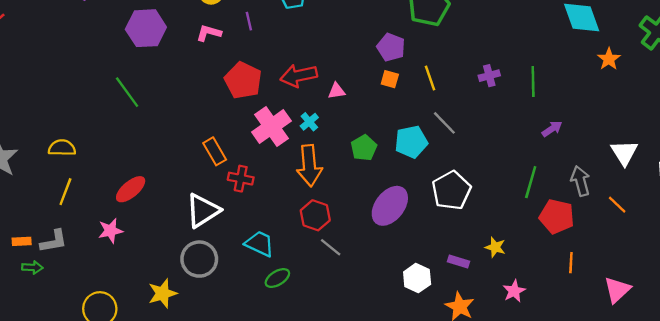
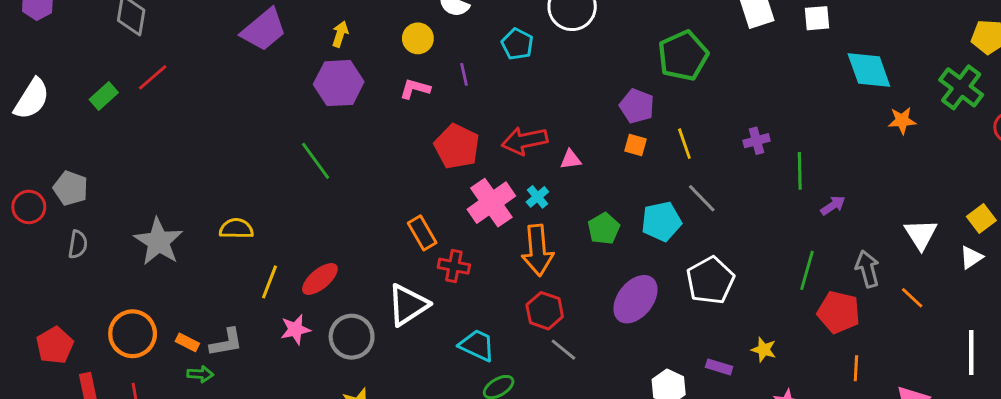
orange star: (609, 59) -> (902, 120), turned 30
green line: (533, 82) -> (800, 171), moved
yellow line: (65, 192) -> (269, 282), moved
orange rectangle: (22, 241) -> (187, 342), turned 30
gray circle: (199, 259) -> (352, 337), moved

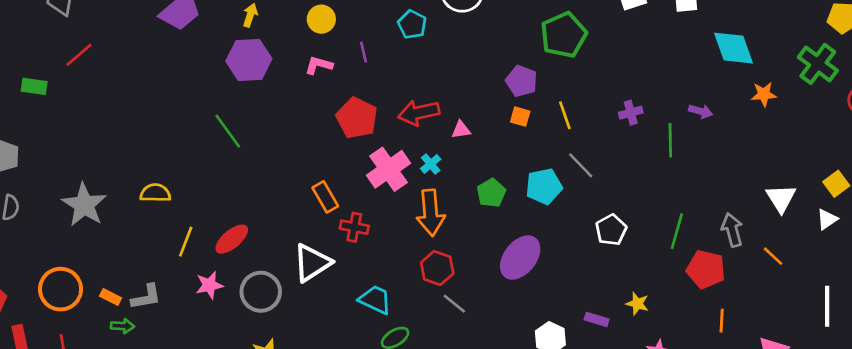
green rectangle: (104, 96) -> (34, 86), moved, turned 50
purple arrow: (833, 206) -> (701, 111), moved, turned 50
white pentagon: (710, 280) -> (611, 230), moved, size x0.7

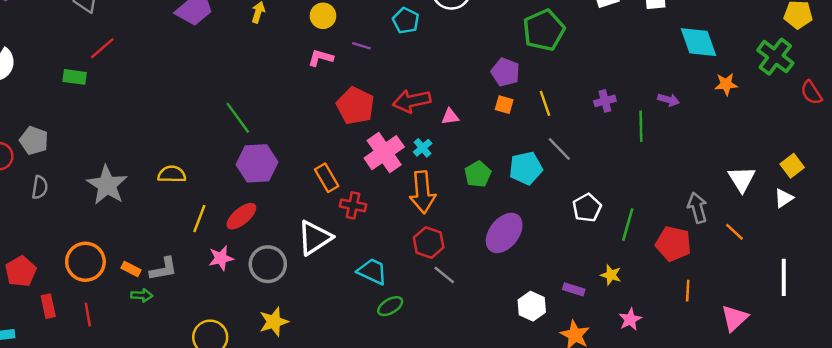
purple line: (363, 52) -> (361, 46), turned -60
purple hexagon: (249, 60) -> (257, 163), moved
green rectangle: (34, 86) -> (75, 77), moved
green line: (677, 231) -> (628, 225), moved

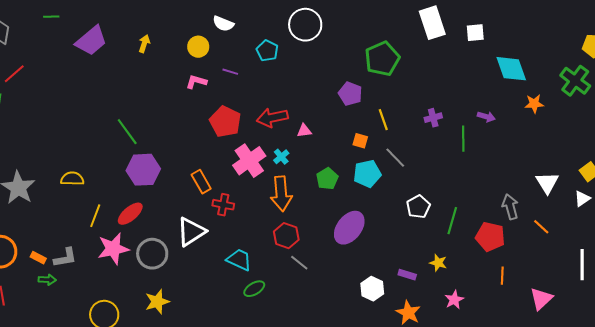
orange square: (504, 105) -> (360, 141), moved
pink star: (221, 258) -> (113, 249), size x1.5

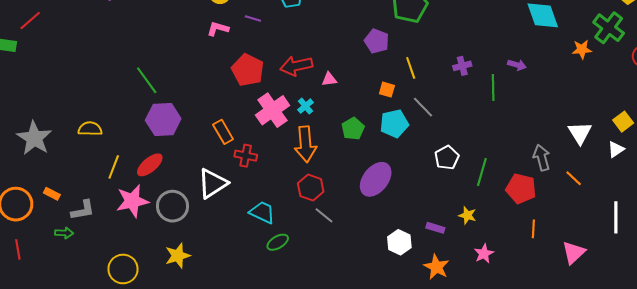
orange star: (534, 104) -> (582, 49), moved
orange rectangle: (38, 258) -> (52, 194), moved

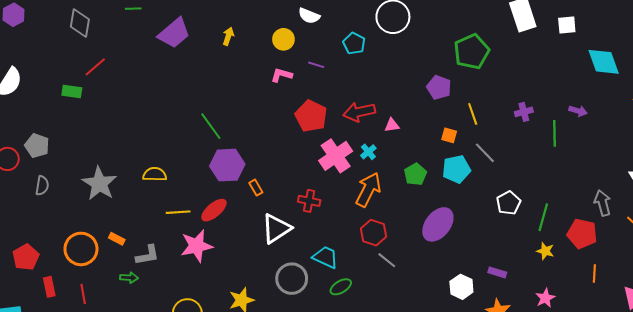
orange rectangle: (223, 132) -> (256, 188), moved, size x0.7
orange arrow: (306, 144) -> (368, 190), turned -148
yellow line: (114, 167) -> (178, 212), turned 65
gray circle: (172, 206) -> (292, 279), moved
yellow star: (467, 215) -> (545, 251), moved

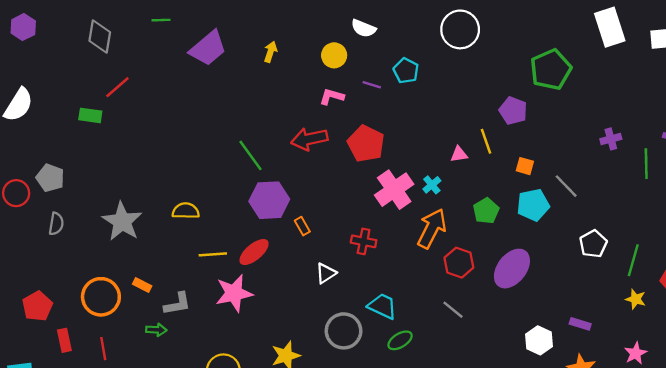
cyan pentagon: (354, 43) -> (406, 71), moved
red arrow: (359, 112) -> (309, 139), moved
yellow line: (473, 114) -> (486, 141), moved
white triangle: (276, 228) -> (326, 273), size x0.6
red hexagon: (373, 233) -> (459, 263), moved

